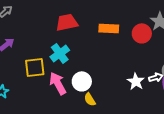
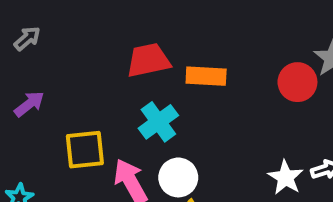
orange rectangle: (109, 28) -> (206, 76), moved
cyan cross: (60, 53) -> (158, 122), moved

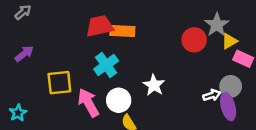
orange rectangle: (206, 76) -> (122, 31), moved
white star: (286, 177) -> (154, 85), moved

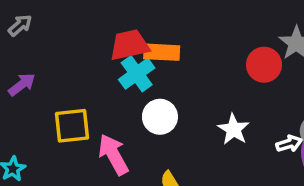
cyan cross: (106, 65) -> (137, 74), moved
white star: (154, 85) -> (233, 129), moved
white circle: (119, 100) -> (160, 117), moved

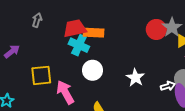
gray arrow: (20, 25) -> (37, 20), moved, turned -32
red circle: (264, 65) -> (156, 29), moved
cyan cross: (137, 74) -> (79, 45), turned -30

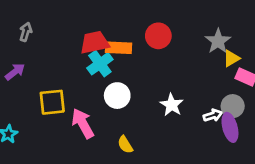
gray arrow: (37, 20) -> (26, 32), moved
red circle: (156, 29) -> (158, 36), moved
cyan cross: (79, 45) -> (100, 64), turned 30

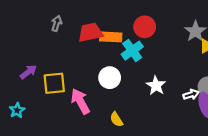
gray arrow: (26, 32) -> (57, 23), moved
cyan cross: (100, 64) -> (132, 51), moved
purple arrow: (15, 72) -> (28, 72), moved

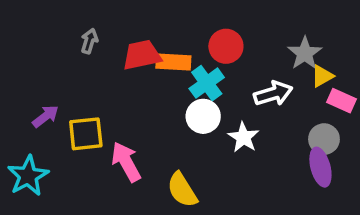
white circle: (110, 78) -> (203, 116), moved
white arrow: (191, 95) -> (273, 94), moved, size x1.5
cyan star: (17, 110) -> (28, 176), size x1.6
yellow semicircle: (116, 119) -> (182, 190), size x1.5

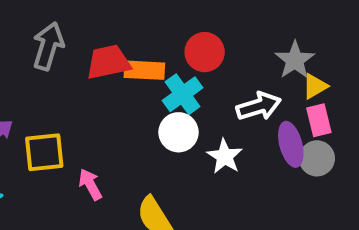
gray arrow: (89, 41) -> (48, 46), size x1.6
pink rectangle: (342, 101) -> (319, 120), moved, turned 52
pink arrow: (126, 162) -> (90, 184), size x0.7
purple ellipse: (320, 167) -> (291, 144), moved

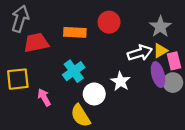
red trapezoid: (108, 62) -> (36, 43), moved
yellow triangle: (315, 86) -> (160, 51), moved
cyan cross: (183, 94) -> (74, 71), moved
white circle: (179, 132) -> (94, 94), moved

